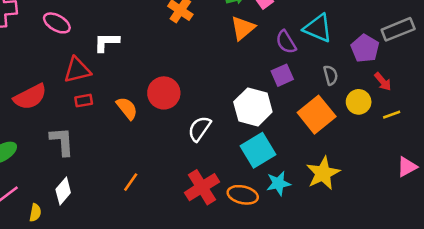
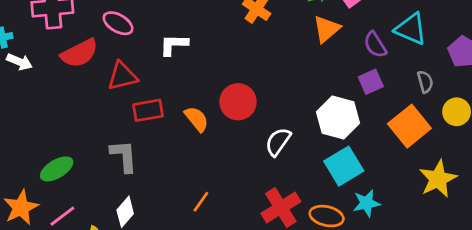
red triangle: (77, 70) -> (122, 76), moved
red semicircle: (30, 97) -> (79, 53), moved
red rectangle: (84, 101) -> (148, 110), size x1.5
yellow star: (323, 173) -> (438, 179), moved

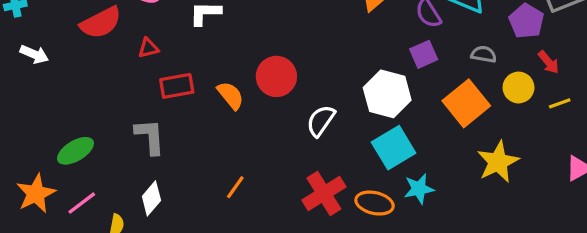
white arrow: (19, 62) -> (34, 54), moved
red triangle: (122, 76) -> (148, 48), size x0.6
gray semicircle: (425, 82) -> (484, 54), turned -65

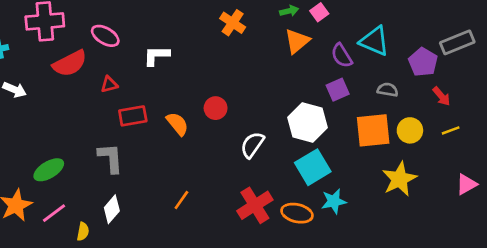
red circle: (276, 76) -> (216, 108), size x0.7
yellow circle: (519, 88) -> (410, 130), moved
orange square: (466, 103) -> (373, 130), turned 33

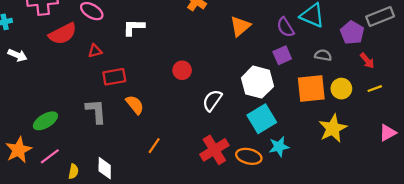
orange triangle: (297, 41) -> (240, 26), moved
orange semicircle: (177, 124) -> (135, 105), moved
white diamond: (112, 209) -> (105, 168), moved, turned -40

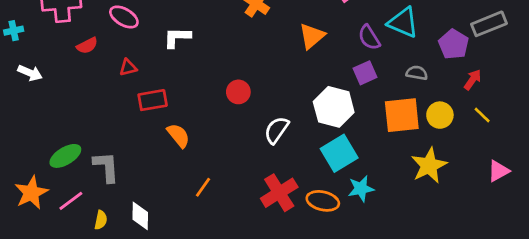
red semicircle: (63, 34) -> (87, 46), size x0.6
red arrow: (367, 61) -> (473, 80), turned -105
yellow line: (375, 89) -> (482, 115), turned 64
gray L-shape: (96, 111) -> (106, 167), moved

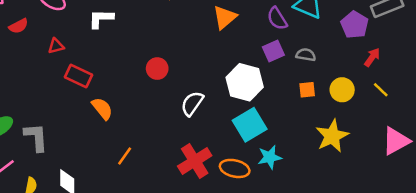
gray semicircle: (417, 73) -> (306, 55), moved
red rectangle: (153, 100) -> (78, 76), turned 35
orange square: (402, 115) -> (307, 90), size x0.5
pink triangle: (498, 171) -> (396, 141), size x1.4

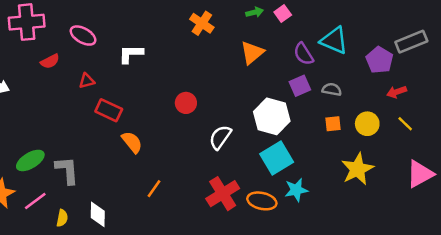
red arrow: (372, 57) -> (397, 92), turned -144

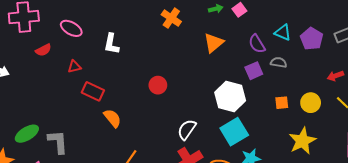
cyan triangle: (334, 40) -> (283, 33), size x0.7
white L-shape: (131, 54) -> (111, 44), turned -80
purple pentagon: (379, 60) -> (312, 39), moved
gray semicircle: (332, 89) -> (279, 62), moved
white semicircle: (220, 137) -> (187, 129), moved

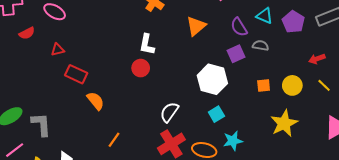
white L-shape: (111, 44) -> (147, 44), moved
cyan square: (234, 132) -> (216, 114), size x0.6

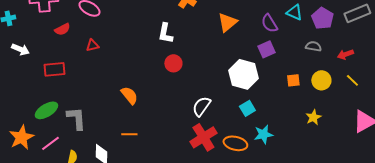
white L-shape: (147, 44) -> (165, 33), moved
gray semicircle: (261, 45) -> (313, 46), moved
red rectangle: (76, 74) -> (54, 69), moved, turned -30
yellow star: (284, 123) -> (313, 117), size x0.6
orange line: (114, 140) -> (129, 134), moved, turned 56

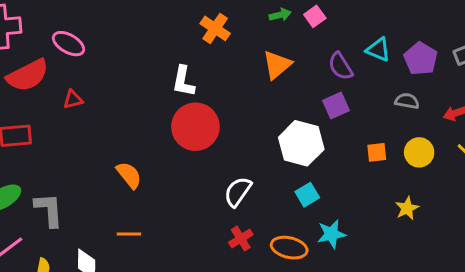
red semicircle: (62, 29) -> (28, 75), size x1.8
red circle: (173, 63) -> (195, 127), size x1.8
red cross: (203, 137) -> (241, 239), size x0.6

